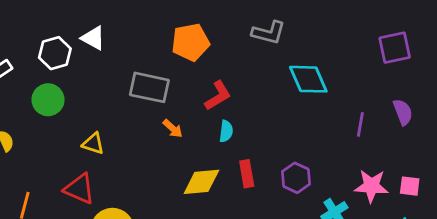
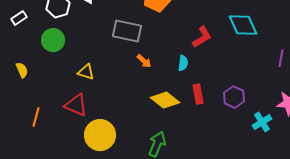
red L-shape: (218, 96) -> (202, 37), moved
yellow diamond: (201, 182) -> (165, 100), turned 44

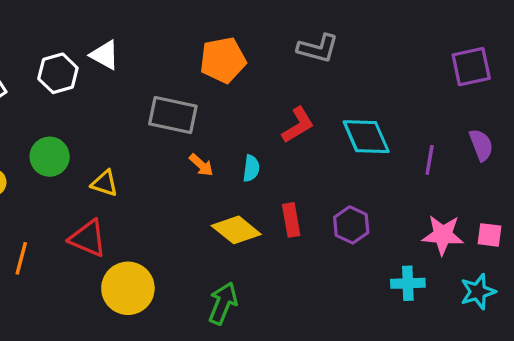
cyan diamond: (243, 25) -> (366, 137), moved
green circle: (53, 40) -> (50, 157), moved
cyan semicircle: (183, 63) -> (251, 168), moved
cyan cross: (262, 122) -> (408, 283), moved, turned 30

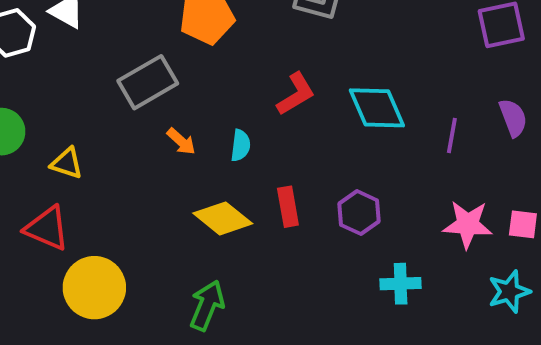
gray rectangle: (173, 115) -> (148, 82), turned -42
cyan cross: (408, 283) -> (401, 284), moved

